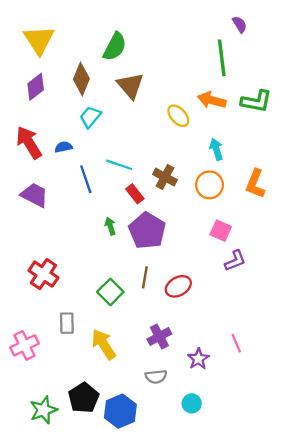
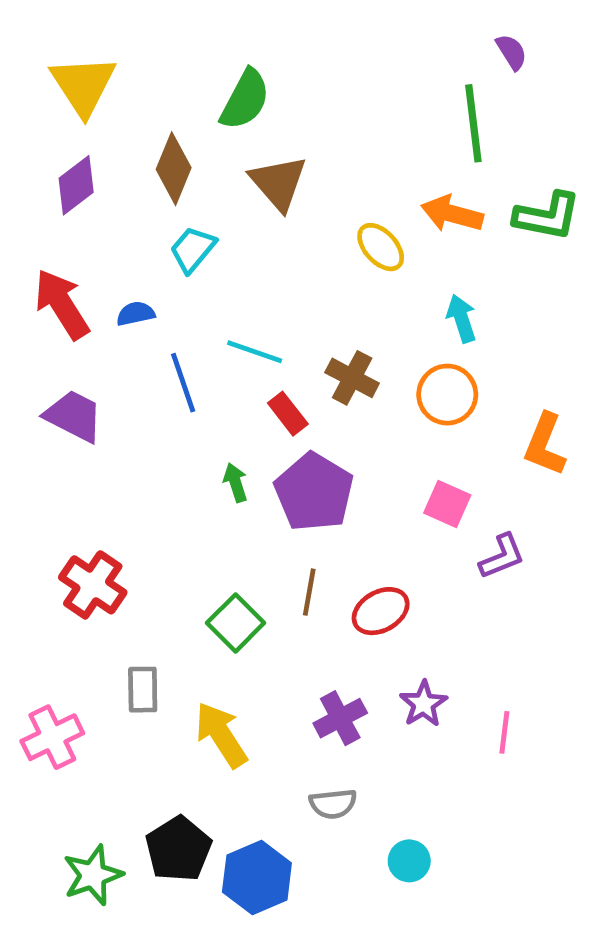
orange L-shape: (255, 184) -> (545, 445), moved
pink square: (221, 231) -> (447, 504), moved
pink line: (236, 343) -> (504, 732), turned 30
purple star: (198, 359) -> (423, 704), moved

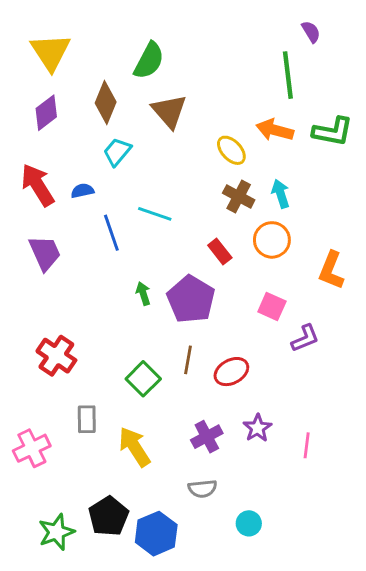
brown cross: (352, 378) -> (239, 197), moved
red rectangle: (288, 414) -> (220, 252), moved
purple trapezoid: (74, 416) -> (45, 253), turned 39

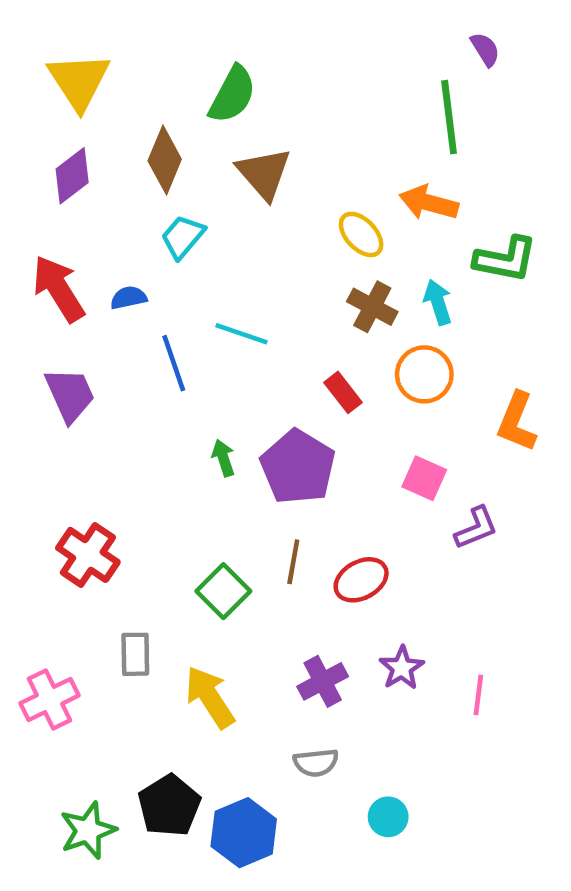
green L-shape: (333, 131) -> (506, 259), moved

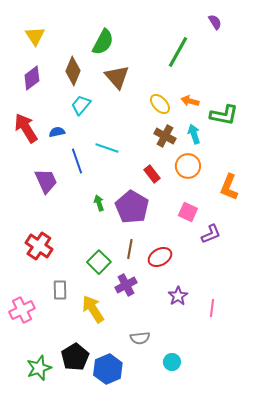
yellow triangle: (79, 81) -> (35, 36), size x0.7
green line: (449, 117) -> (178, 52), moved, turned 36
orange arrow: (429, 203) -> (190, 101), moved, size x0.7
purple trapezoid: (70, 395) -> (46, 181), moved
purple cross: (323, 681) -> (126, 285), moved

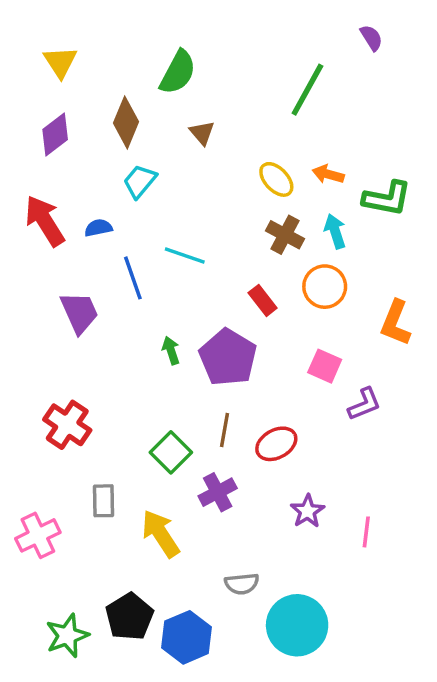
brown triangle: (117, 77) -> (202, 133), size x0.6
cyan circle: (172, 362) -> (297, 625), size x2.0

